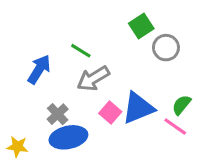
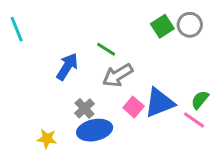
gray circle: (166, 48) -> (190, 25), moved

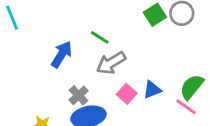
green semicircle: (200, 100) -> (192, 87), size x1.4
blue triangle: (159, 103) -> (152, 90), size x0.6

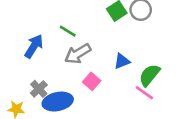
blue triangle: (152, 90) -> (122, 61), moved
gray cross: (79, 95) -> (39, 89), moved

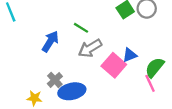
pink square: (92, 81) -> (114, 65), moved, size x1.5
pink line: (144, 93) -> (150, 83), turned 30

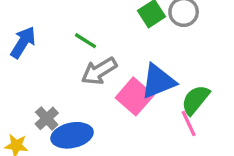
blue arrow: (50, 41) -> (23, 42), moved
blue triangle: (130, 55) -> (158, 81), size x1.6

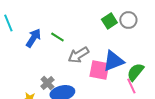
green line: (86, 41) -> (57, 37), moved
pink square: (135, 96) -> (99, 70), turned -30

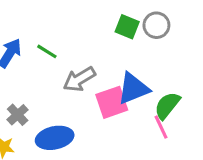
green square: (109, 21) -> (127, 27), turned -35
pink square: (99, 70) -> (112, 102), turned -30
gray cross: (47, 83) -> (18, 115), moved

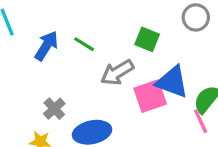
green square: (127, 27) -> (147, 39), moved
blue triangle: (133, 88) -> (172, 82), turned 42

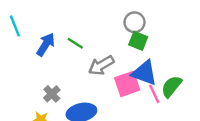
gray circle: (196, 17) -> (134, 22), moved
green square: (147, 39) -> (138, 41), moved
pink line: (201, 121) -> (154, 94), moved

